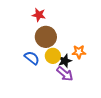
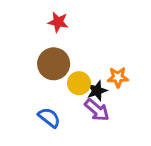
brown circle: (46, 37) -> (54, 64), moved
blue semicircle: (32, 58) -> (49, 118), moved

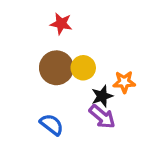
yellow circle: (79, 83) -> (83, 68), moved

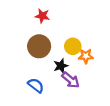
yellow circle: (83, 68) -> (73, 46), moved
black star: (102, 96) -> (61, 66), moved

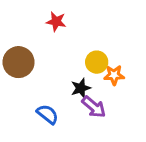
brown circle: (39, 46) -> (19, 62), moved

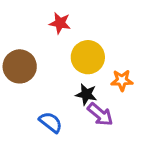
yellow circle: (97, 62) -> (88, 57), moved, size x1.4
black star: (81, 88) -> (86, 94), turned 30

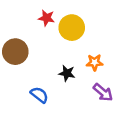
yellow circle: (88, 57) -> (72, 28), moved
purple arrow: (100, 114) -> (103, 92), moved

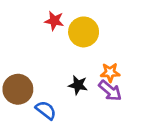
brown circle: (15, 52) -> (18, 89), moved
purple arrow: (103, 92) -> (110, 91), moved

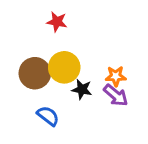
yellow circle: (84, 32) -> (64, 67), moved
brown circle: (18, 89) -> (35, 73), moved

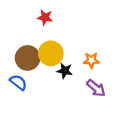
purple arrow: (116, 95) -> (96, 88), moved
blue semicircle: (48, 116) -> (18, 82), moved

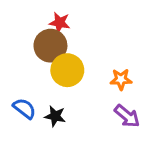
brown circle: (28, 58) -> (50, 46), moved
black star: (65, 71) -> (55, 116), moved

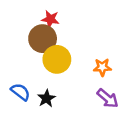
black star: (55, 116) -> (46, 98), turned 30

